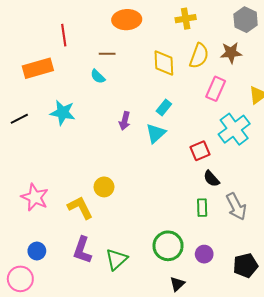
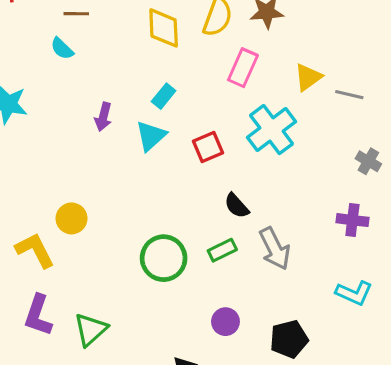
red square: (200, 151) -> (208, 147), moved
green rectangle: (202, 208) -> (222, 250), turned 66
green circle: (168, 246) -> (164, 258), moved

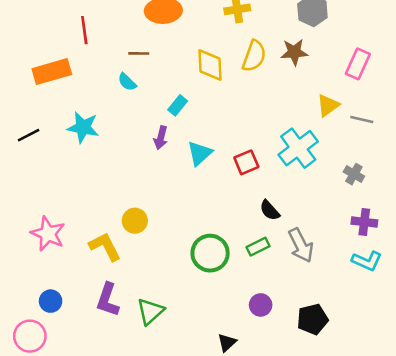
pink rectangle: (243, 68) -> (358, 64), moved
cyan rectangle: (164, 96) -> (178, 105), moved
gray cross: (368, 161) -> (354, 174), moved
cyan L-shape: (354, 293) -> (367, 261), moved

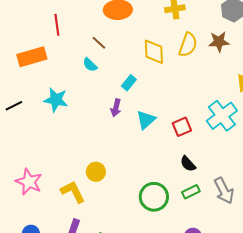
brown line: (139, 53) -> (99, 43), turned 42
black semicircle: (270, 210) -> (188, 164), moved

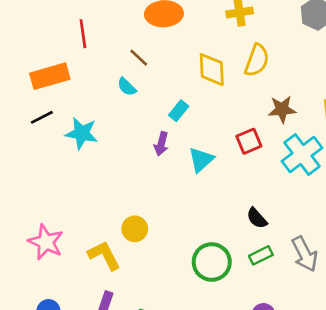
brown star: (219, 42) -> (282, 109), moved
black line: (14, 106) -> (42, 117), moved
red square: (182, 127) -> (249, 141), moved

